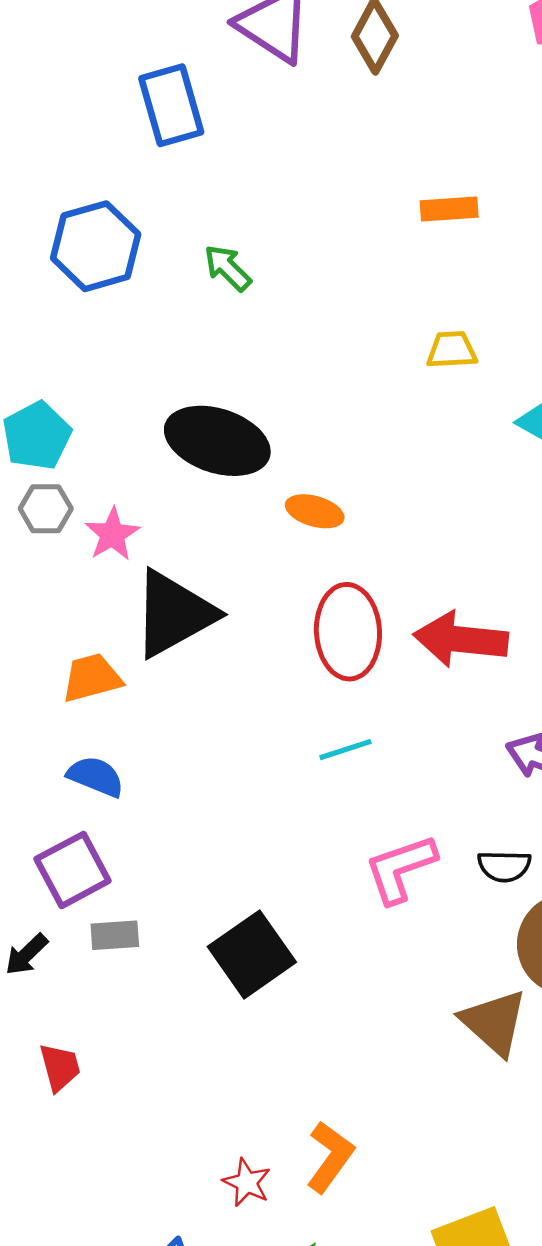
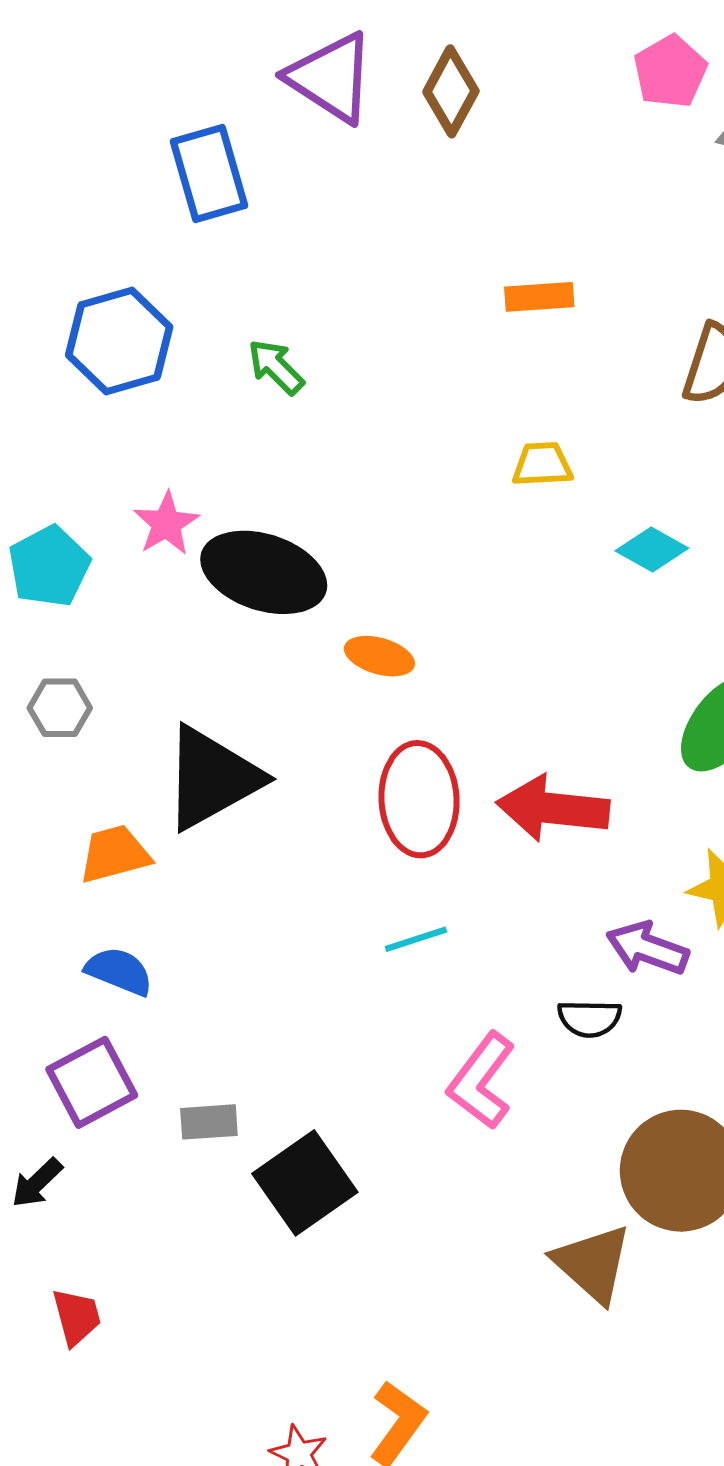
gray hexagon: (46, 509) -> (60, 708), moved
pink star: (112, 534) -> (166, 524), moved
black semicircle: (504, 866) -> (589, 1018), moved
pink L-shape: (400, 869) -> (481, 1081), turned -34
gray rectangle: (115, 935) -> (209, 1122), moved

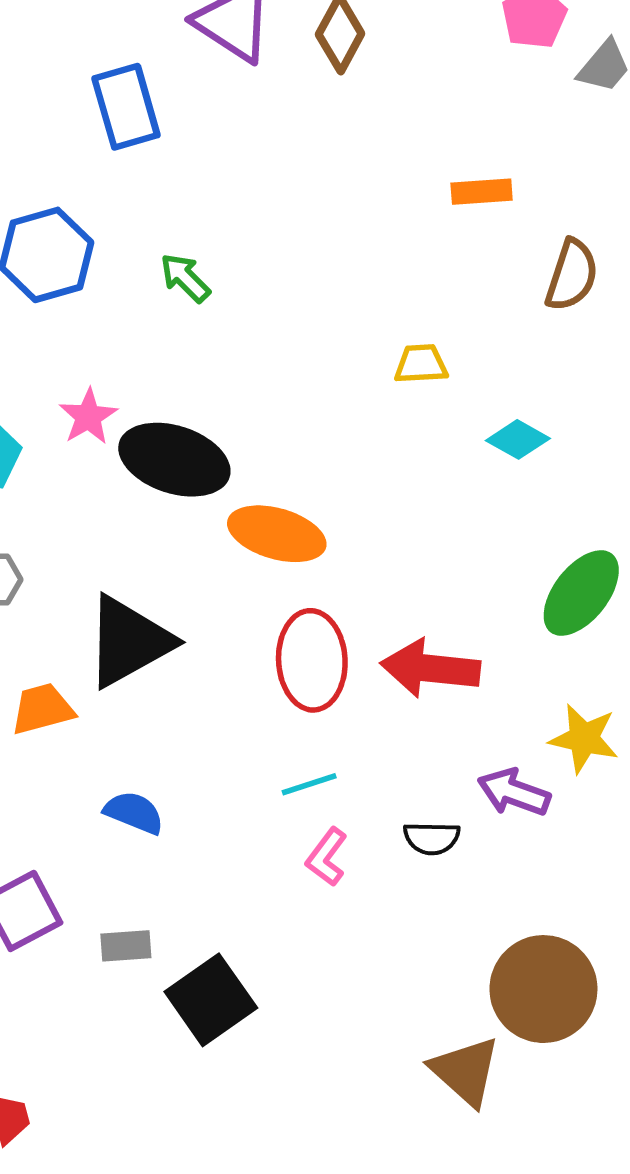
orange rectangle: (539, 297) -> (482, 192), moved
orange ellipse: (379, 656) -> (277, 534), size x1.6
blue semicircle: (119, 971) -> (134, 813), moved
black semicircle: (589, 1018) -> (432, 838), moved
pink L-shape: (481, 1081) -> (327, 857), moved, size x0.7

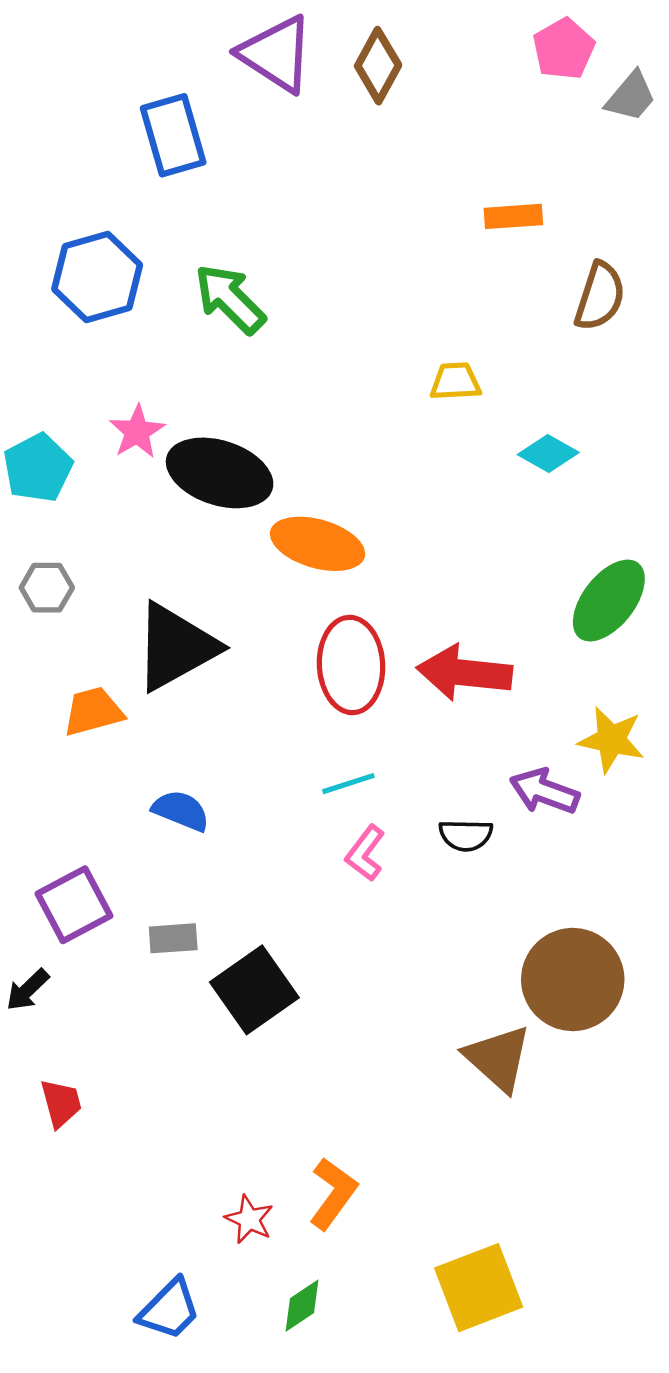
green arrow: (185, 278) -> (230, 299), size x1.5

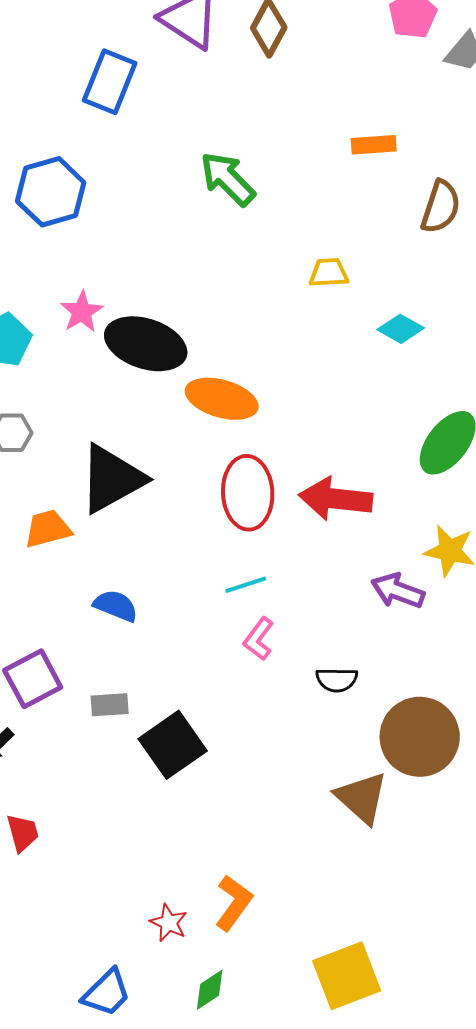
blue rectangle: (173, 135) -> (110, 82), turned 38
green arrow: (230, 299) -> (228, 179), moved
black semicircle: (466, 835) -> (337, 680), moved

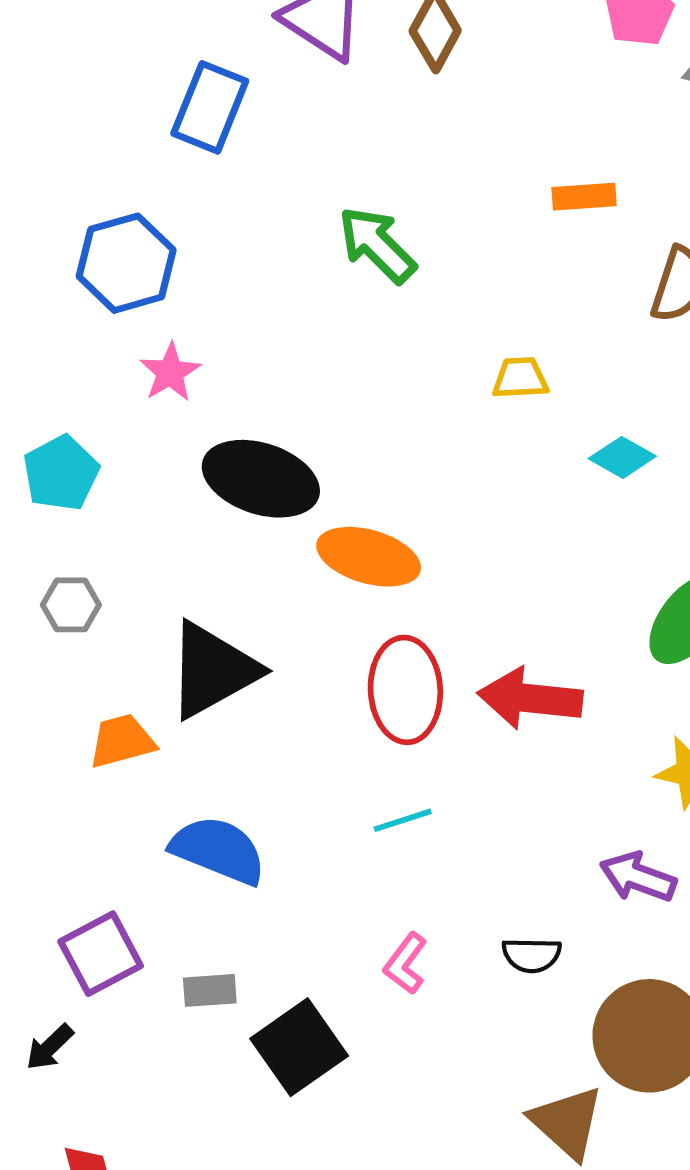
pink star: (82, 312) -> (170, 372), moved
purple arrow: (398, 591) -> (638, 877), moved
blue semicircle: (116, 606) -> (218, 850), size x1.5
pink L-shape: (259, 639) -> (405, 964), moved

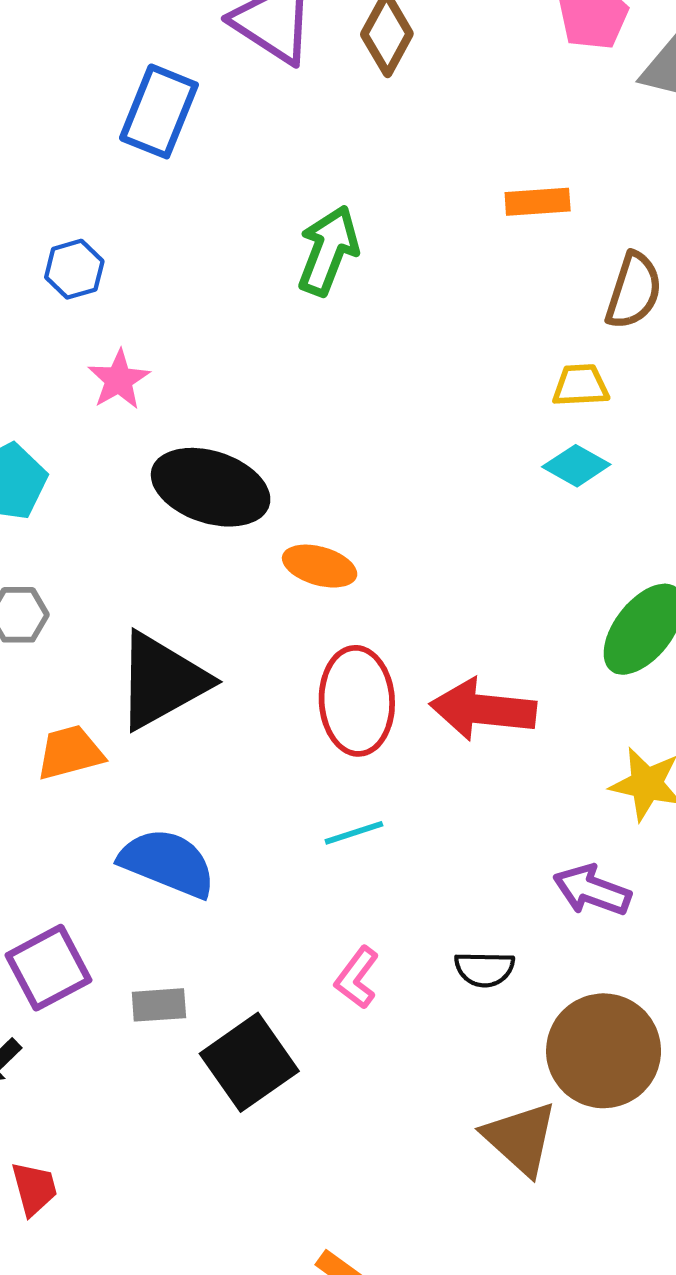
green arrow: (377, 245) -> (328, 251), turned 66
blue hexagon: (126, 263) -> (74, 269), size x0.6
yellow trapezoid: (520, 378) -> (581, 385), moved
orange ellipse: (369, 557) -> (320, 566), size x0.7

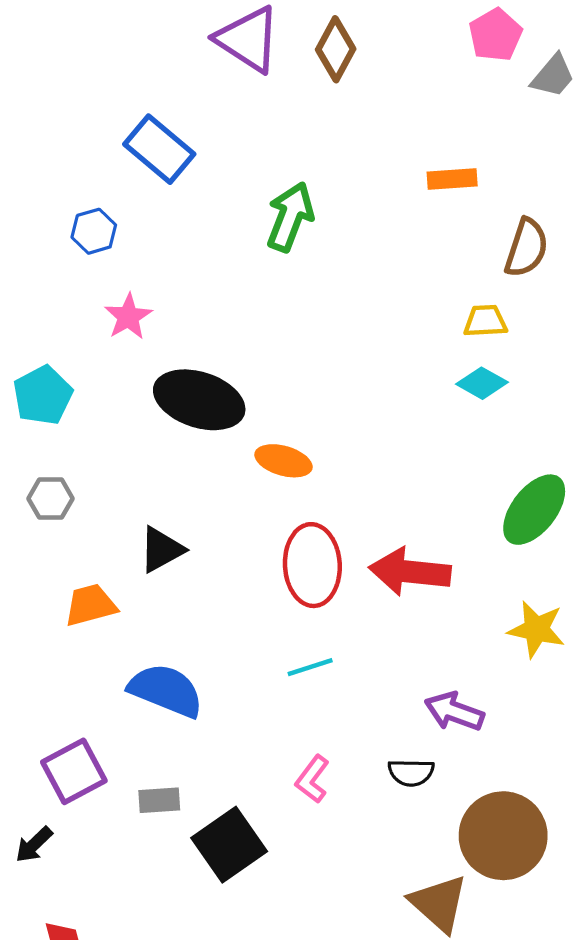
blue rectangle: (159, 111) -> (159, 149), moved, turned -72
black triangle: (162, 681) -> (161, 550), size x0.6
purple arrow: (592, 890) -> (454, 711), moved

